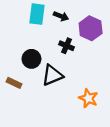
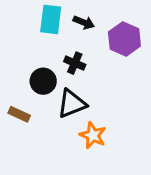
black cross: (66, 46) -> (75, 63), moved
orange star: (88, 98) -> (93, 135), moved

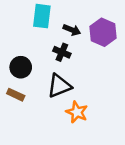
black arrow: (84, 22) -> (72, 30), moved
black circle: (43, 81) -> (21, 67), moved

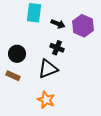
black cross: (62, 52) -> (57, 48), moved
orange star: (77, 112) -> (46, 100), moved

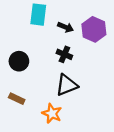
black triangle: (48, 69) -> (67, 85), moved
brown rectangle: (13, 76) -> (17, 99), moved

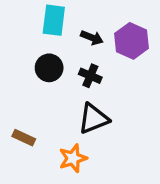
black circle: (19, 61) -> (49, 68), moved
orange star: (52, 113) -> (73, 158), turned 30

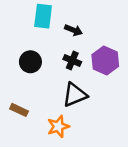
purple hexagon: (132, 41) -> (105, 61), moved
black circle: (49, 68) -> (30, 62), moved

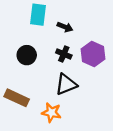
brown rectangle: (19, 110) -> (17, 98), size x1.5
orange star: (58, 126) -> (51, 112), turned 30

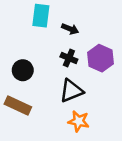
black circle: (27, 55) -> (23, 70), moved
orange star: (51, 112) -> (79, 121), moved

